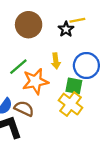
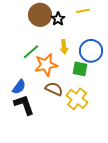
black star: (66, 29) -> (58, 19), moved
yellow cross: (71, 104) -> (77, 99), moved
brown semicircle: (24, 109) -> (54, 89), moved

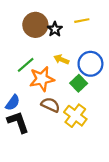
yellow arrow: (64, 47) -> (61, 59), turned 120
green square: (80, 69) -> (79, 83), turned 35

